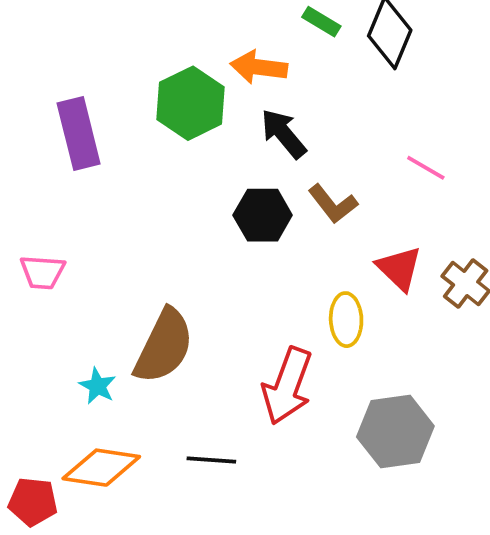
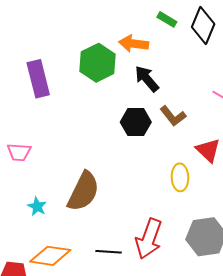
cyan star: (97, 386) -> (37, 207), moved
red arrow: (287, 386) -> (149, 239), moved

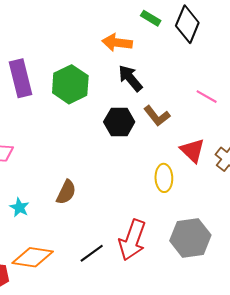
green hexagon: (97, 63) -> (70, 84), moved
brown semicircle: (83, 191) -> (66, 192), size x0.6
black line: (109, 252) -> (92, 253), turned -40

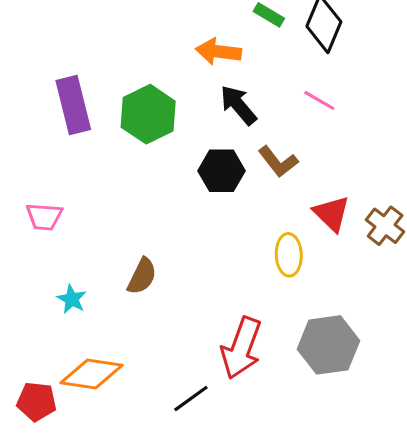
pink line: (207, 97) -> (319, 100), moved
black line: (92, 253) -> (191, 398), moved

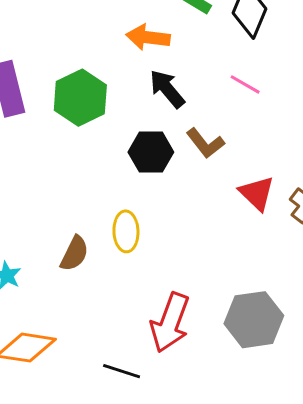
yellow ellipse: (289, 255) -> (126, 231), moved
black line: (191, 398) -> (122, 371), turned 54

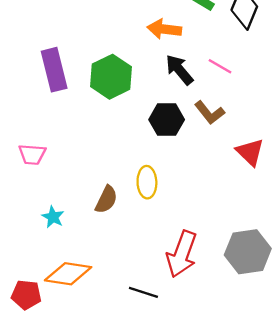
pink line: (245, 84) -> (220, 66), moved

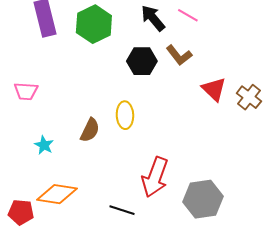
gray hexagon: (248, 252) -> (203, 199), moved

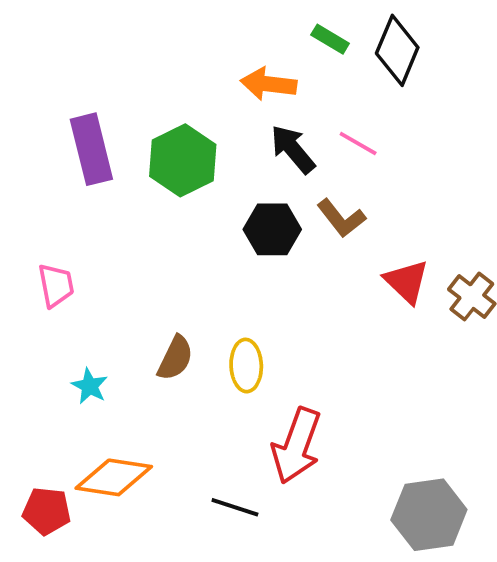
pink trapezoid: (26, 91) -> (56, 285), turned -105
yellow ellipse: (125, 115) -> (246, 366), moved
gray hexagon: (203, 199) -> (429, 515), moved

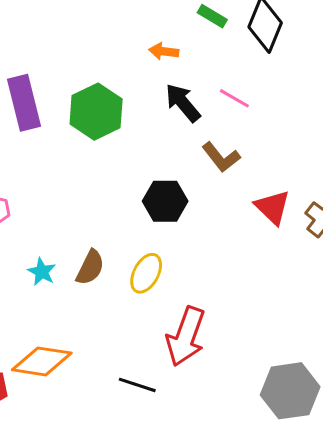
orange arrow: (269, 84) -> (164, 51), size x0.7
black hexagon: (272, 229) -> (165, 201), moved
yellow ellipse: (246, 366) -> (146, 273), turned 30
cyan star: (90, 386) -> (42, 272), moved

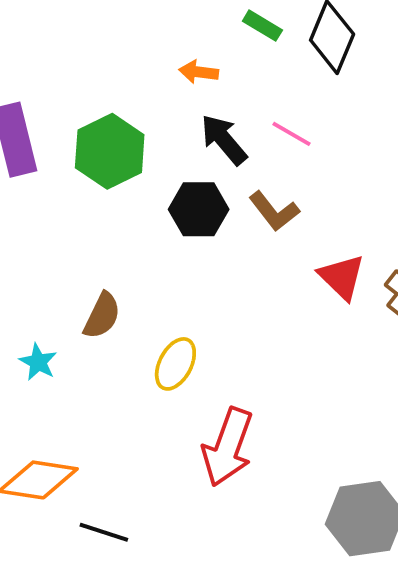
black hexagon: (165, 201) -> (199, 209), moved
brown semicircle: (90, 267) -> (102, 316), moved
black line: (137, 385) -> (104, 532), moved

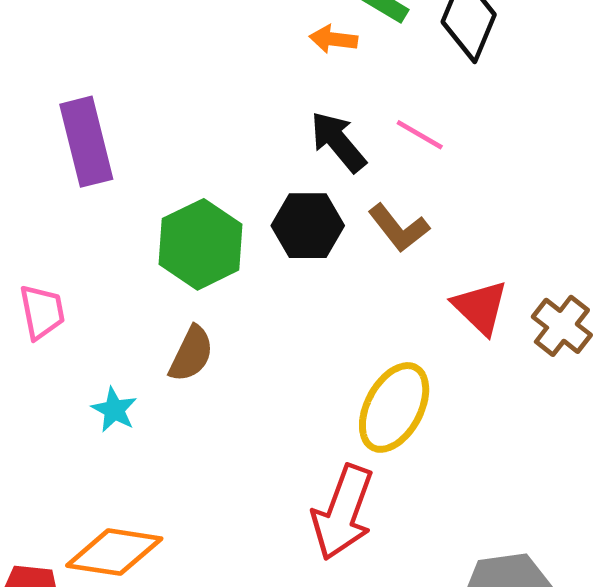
orange arrow: (199, 72) -> (333, 39), moved
green hexagon: (110, 151) -> (201, 244), moved
yellow ellipse: (175, 364) -> (394, 407), moved, size x1.4

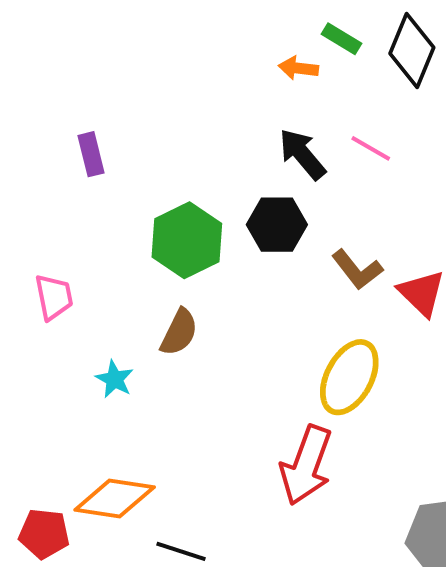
purple rectangle: (86, 142) -> (91, 154), size x0.6
brown L-shape: (399, 228) -> (357, 270), moved

